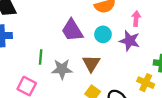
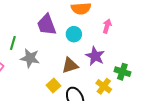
purple star: (130, 41) -> (95, 56), moved
brown triangle: (91, 63) -> (70, 65), moved, turned 30

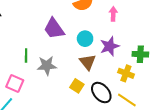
cyan circle: (74, 34) -> (85, 39), moved
purple star: (95, 56) -> (110, 46), turned -30
brown triangle: (70, 65) -> (88, 62), turned -36

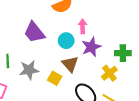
pink arrow: (113, 14) -> (83, 26), moved
yellow cross: (126, 73) -> (109, 73), turned 35
yellow square: (77, 86) -> (55, 78), moved

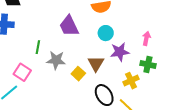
pink arrow: (83, 26) -> (146, 38), moved
cyan circle: (66, 41) -> (106, 33), moved

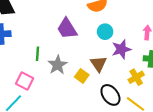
gray star: (56, 60) -> (58, 65), turned -30

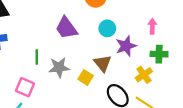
gray star: (58, 65) -> (59, 67), turned 30

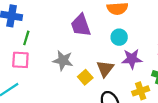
green line: (37, 57) -> (26, 38), moved
pink square: (25, 87) -> (20, 60), moved, turned -36

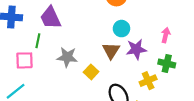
purple trapezoid: (81, 25) -> (51, 18), moved
green line: (26, 38) -> (38, 41), moved
brown triangle: (105, 69) -> (111, 51), moved

